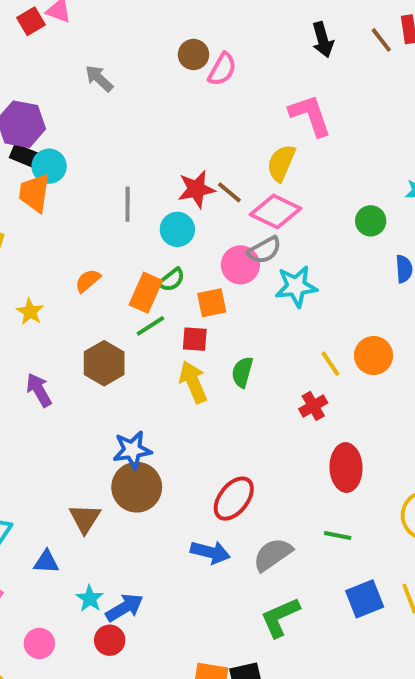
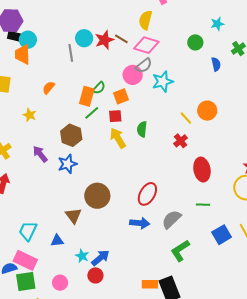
cyan circle: (177, 229) -> (84, 38), moved
orange semicircle: (88, 281) -> (49, 88), moved
blue star: (132, 450) -> (67, 164), moved

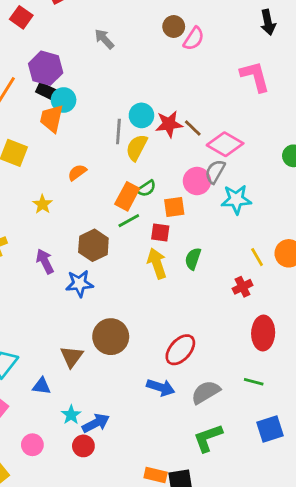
yellow semicircle: (145, 20) -> (137, 148), moved
gray semicircle: (144, 66) -> (215, 172), turned 144

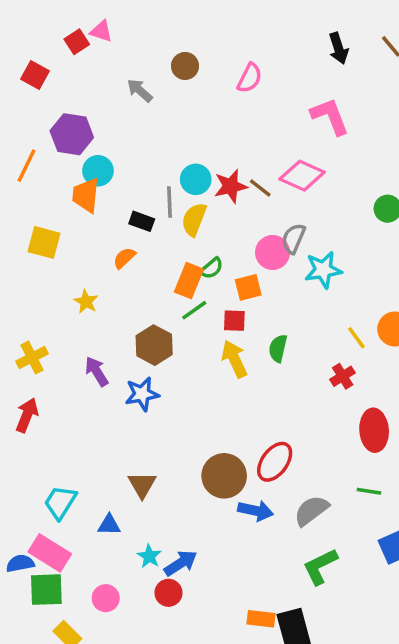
brown circle: (174, 26) -> (185, 66), moved
black rectangle: (46, 91) -> (142, 221), moved
pink diamond: (225, 144) -> (302, 176), moved
brown circle: (111, 337) -> (224, 476), moved

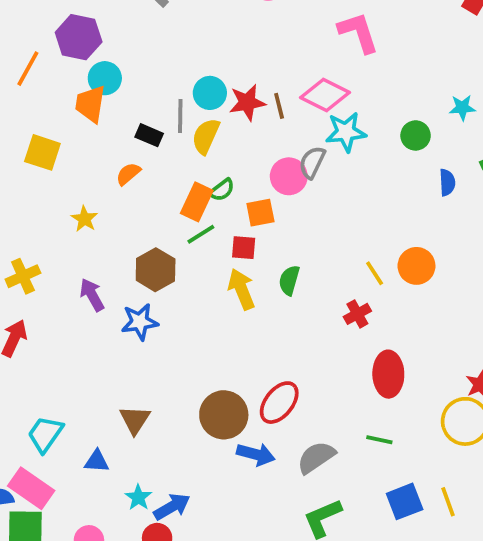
brown line: (260, 188) -> (279, 106), turned 35
cyan star: (323, 270) -> (346, 132), moved

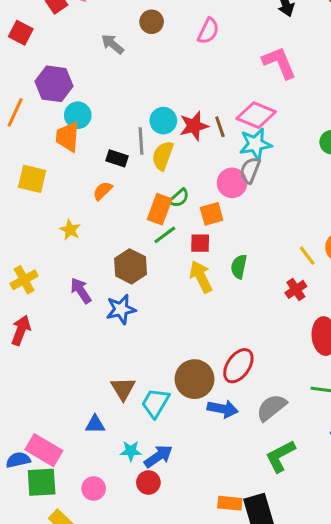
cyan star: (346, 132) -> (255, 144), moved
cyan trapezoid: (45, 434) -> (155, 403), moved
cyan star: (138, 497) -> (131, 451), turned -30

